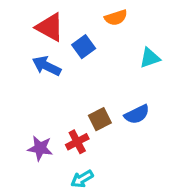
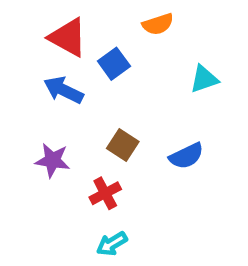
brown square: (100, 119) -> (123, 145), moved, turned -30
purple star: (40, 148) -> (52, 160), moved

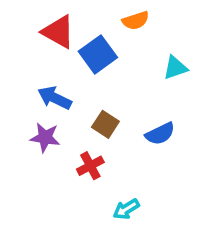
blue square: (114, 64) -> (98, 54), size x1.4
blue arrow: (63, 90) -> (55, 98), moved
cyan arrow: (112, 244) -> (126, 209), moved

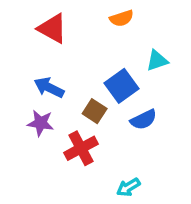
blue square: (98, 54) -> (122, 86), moved
red cross: (90, 166) -> (81, 148), size x1.4
cyan arrow: (126, 209) -> (128, 187), moved

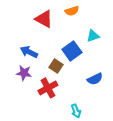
red triangle: (52, 28) -> (44, 19), moved
blue semicircle: (144, 120) -> (95, 79), moved
cyan arrow: (128, 187) -> (76, 111), turned -80

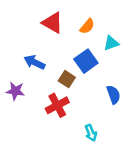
orange semicircle: (72, 11) -> (87, 26), moved, turned -32
purple star: (24, 73) -> (15, 91), moved
blue semicircle: (95, 79) -> (114, 95), turned -84

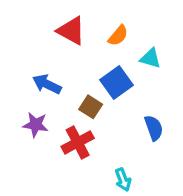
cyan triangle: (111, 43) -> (151, 58), turned 35
purple star: (15, 91) -> (36, 125), moved

